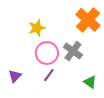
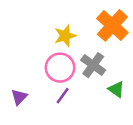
yellow star: (37, 28) -> (65, 36), moved
green triangle: (90, 82) -> (116, 89), moved

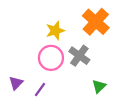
green triangle: (116, 89) -> (99, 86), moved, turned 40
purple line: (63, 96) -> (40, 90), moved

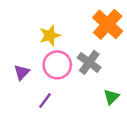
yellow star: (55, 31) -> (50, 35), moved
purple triangle: (16, 83) -> (22, 72), moved

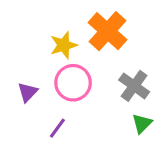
orange cross: (108, 24) -> (107, 31), moved
gray cross: (89, 62) -> (134, 86), moved

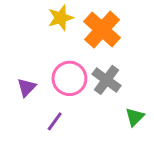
yellow star: (64, 45) -> (61, 18), moved
gray cross: (134, 86) -> (107, 80), moved

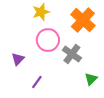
orange cross: (102, 30) -> (83, 20), moved
pink circle: (69, 78) -> (48, 40), moved

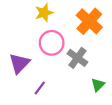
purple triangle: (18, 59) -> (19, 63), size x1.5

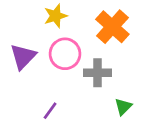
gray cross: (77, 58) -> (97, 73), turned -36
purple triangle: (19, 63) -> (23, 57), moved

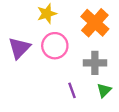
gray cross: (97, 73) -> (95, 63), moved
purple line: (50, 111) -> (72, 90), moved, turned -56

